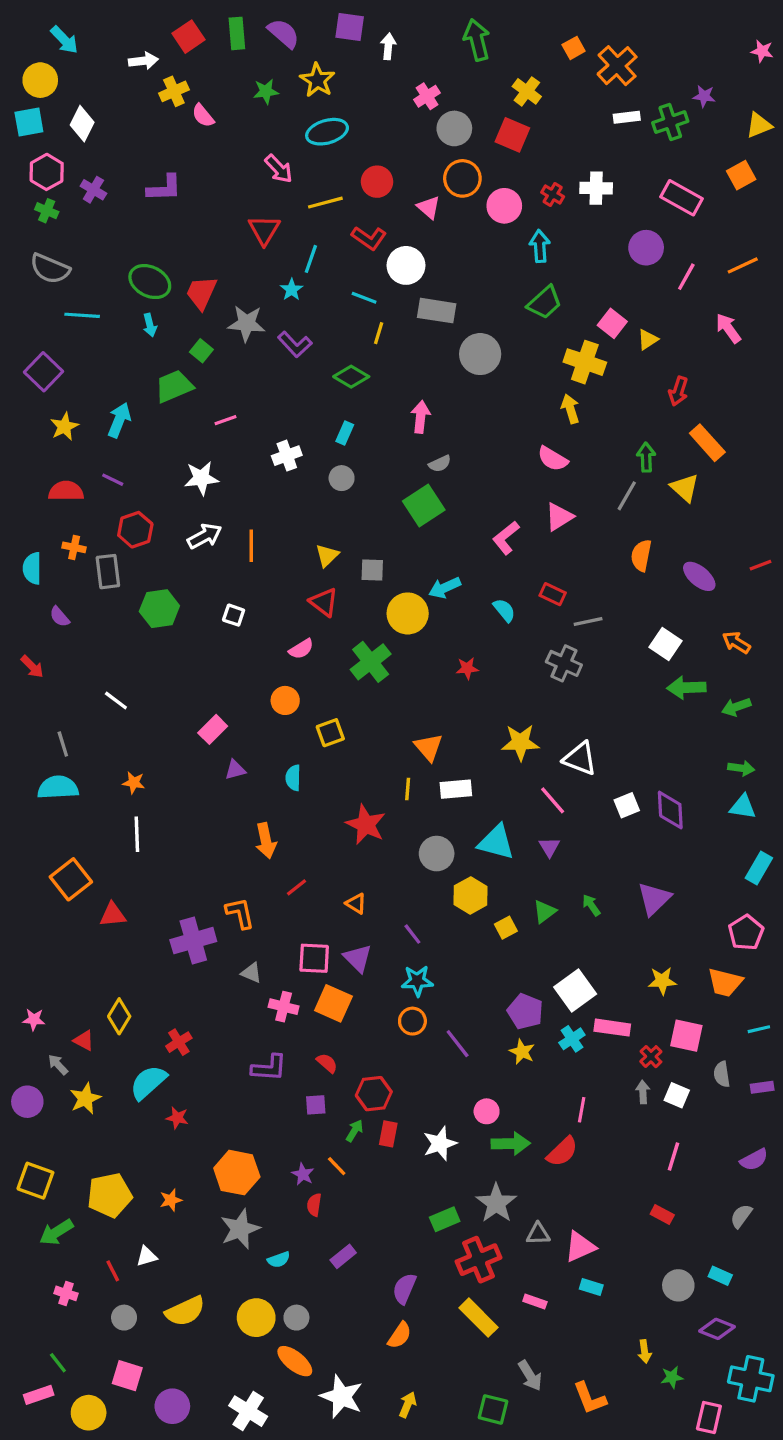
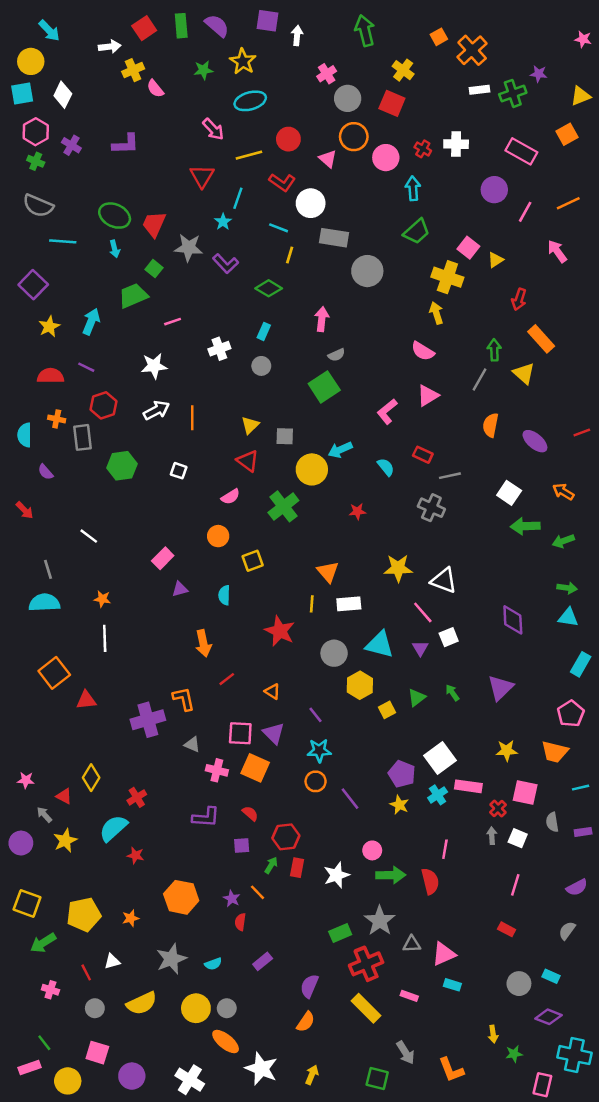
white square: (627, 805) -> (449, 637), moved
red semicircle: (562, 1152) -> (430, 881), turned -60
gray star: (240, 1229) -> (171, 959), moved

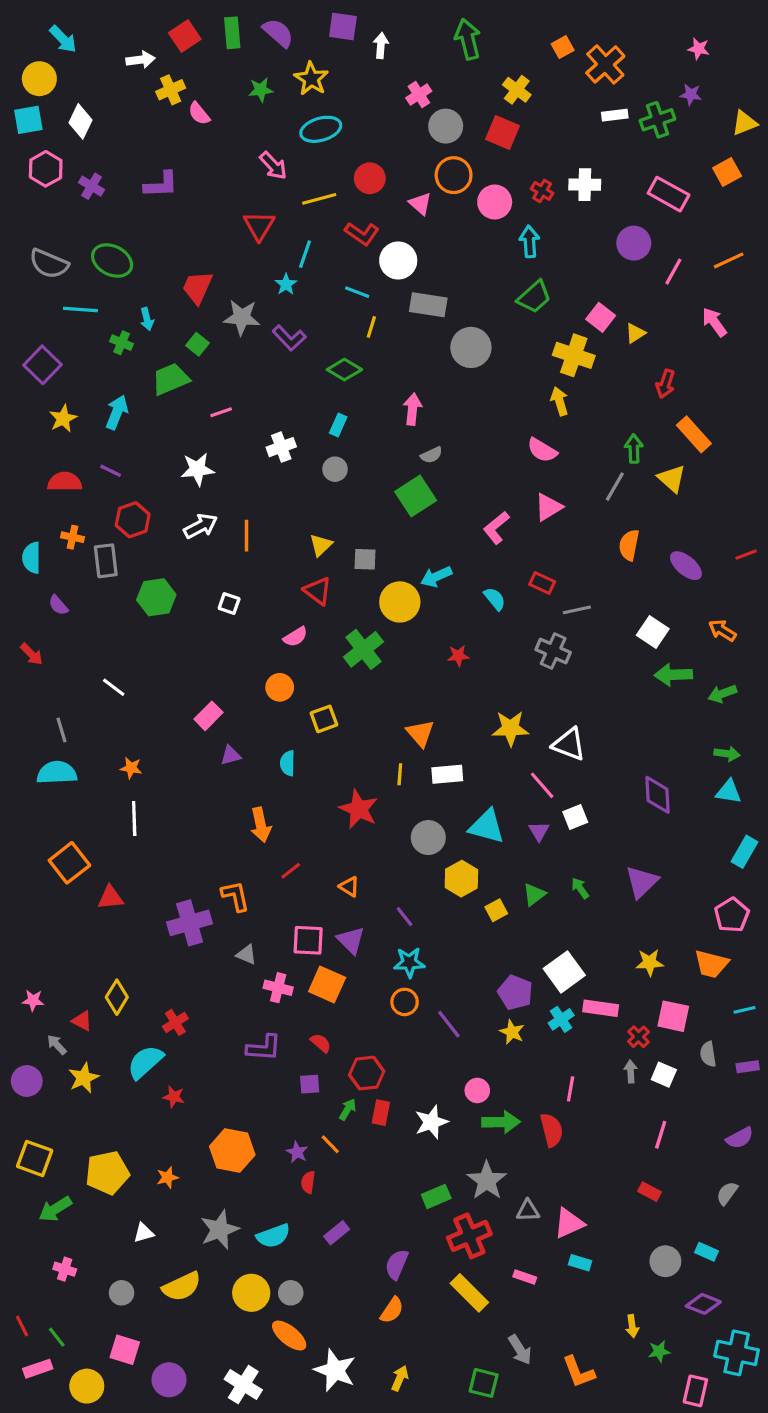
pink star: (583, 39) -> (699, 49), moved
green cross: (36, 161) -> (122, 343), moved
green ellipse: (115, 216) -> (112, 260), moved
cyan semicircle: (213, 964) -> (273, 1236), size x1.5
red line: (86, 972) -> (22, 1326), moved

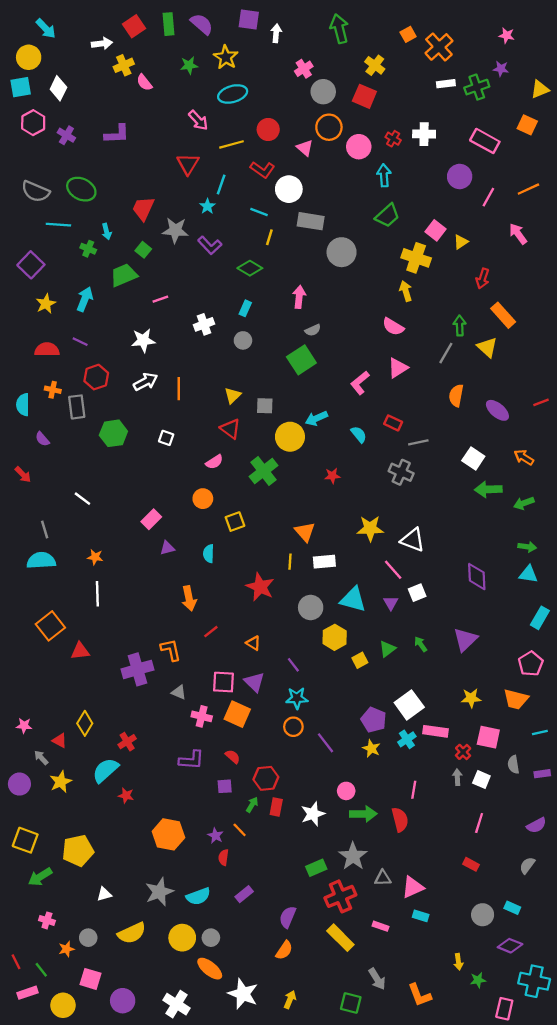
orange square: (727, 172) -> (527, 125), turned -36
orange star: (167, 1177) -> (66, 949), moved

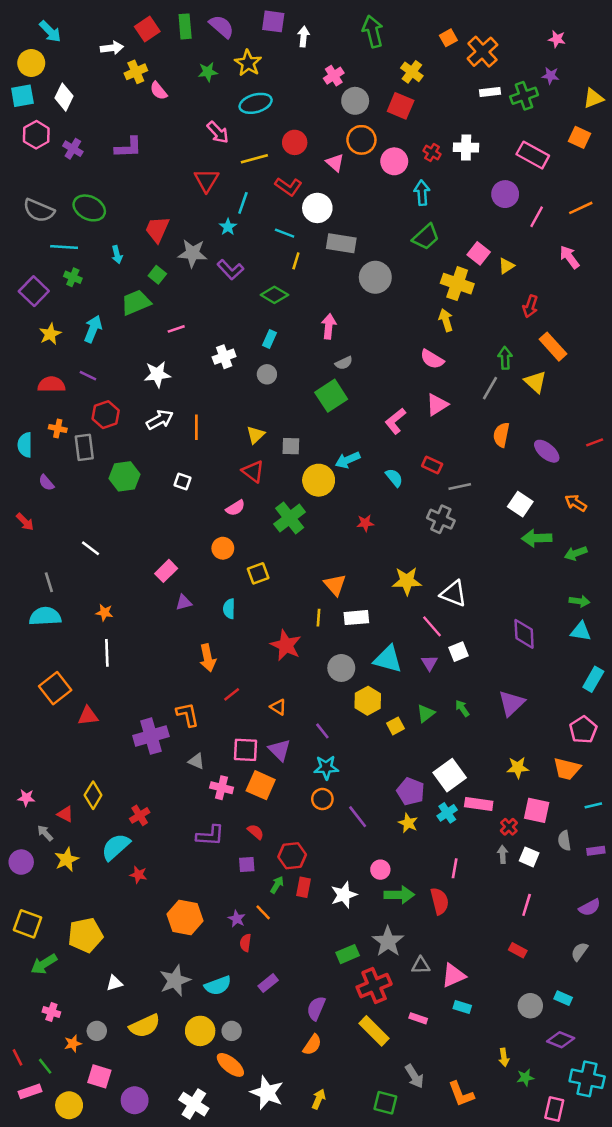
green cross: (88, 249) -> (73, 277), moved

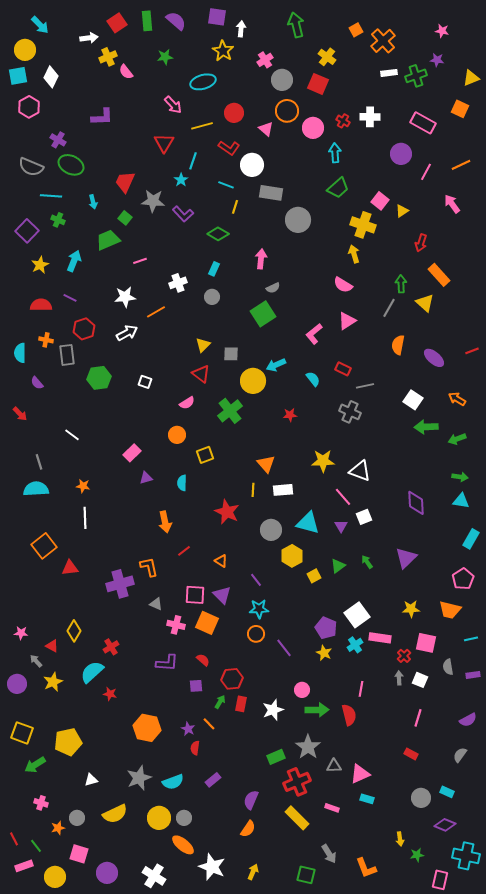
yellow star: (248, 63) -> (223, 51), moved
purple cross: (73, 149) -> (58, 140), moved
orange line: (196, 427) -> (156, 312), moved, turned 60

